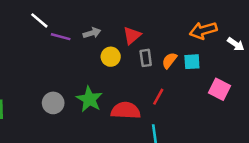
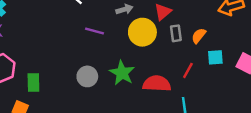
purple line: (61, 37) -> (94, 31), moved
yellow circle: (111, 57) -> (142, 32), size x1.5
cyan square: (192, 62) -> (215, 57), moved

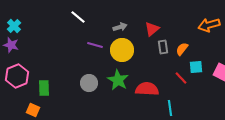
yellow circle: (142, 32) -> (122, 50), moved
red line: (188, 70) -> (181, 78), moved, turned -72

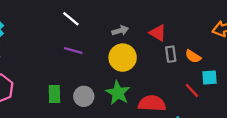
red triangle: (152, 29) -> (158, 33), turned -49
purple line: (95, 45) -> (73, 51), moved
orange semicircle: (182, 49) -> (193, 56), turned -96
green rectangle: (44, 88) -> (54, 94), moved

